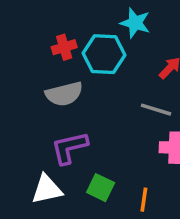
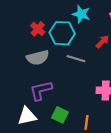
red cross: (64, 47) -> (38, 29), turned -32
gray line: (156, 110) -> (76, 59), moved

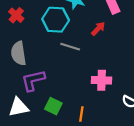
red cross: (38, 29) -> (16, 15), moved
gray semicircle: (38, 58) -> (19, 53), moved, turned 95

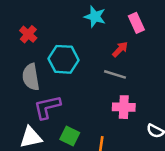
cyan hexagon: (56, 20) -> (63, 59), moved
gray line: (70, 47) -> (115, 74), moved

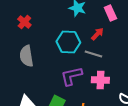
cyan hexagon: (63, 59) -> (68, 42), moved
purple L-shape: (47, 107) -> (71, 76), moved

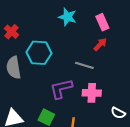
red arrow: (97, 34) -> (100, 44), moved
cyan hexagon: (68, 42) -> (39, 53), moved

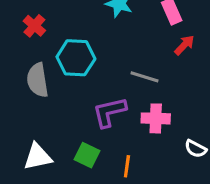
red arrow: (100, 44) -> (184, 45), moved

